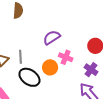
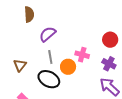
purple semicircle: (52, 37) -> (48, 34), moved
gray line: (21, 57) -> (50, 57), moved

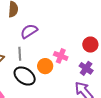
gray line: (50, 57) -> (20, 54), moved

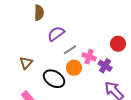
gray line: (20, 54) -> (70, 50), moved, turned 64
purple cross: (86, 68) -> (105, 66), moved

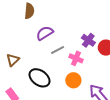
purple cross: (105, 66) -> (88, 40), moved
orange circle: (74, 68) -> (73, 80), moved

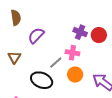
gray line: (58, 50) -> (56, 63), moved
brown triangle: (13, 60) -> (14, 57), moved

